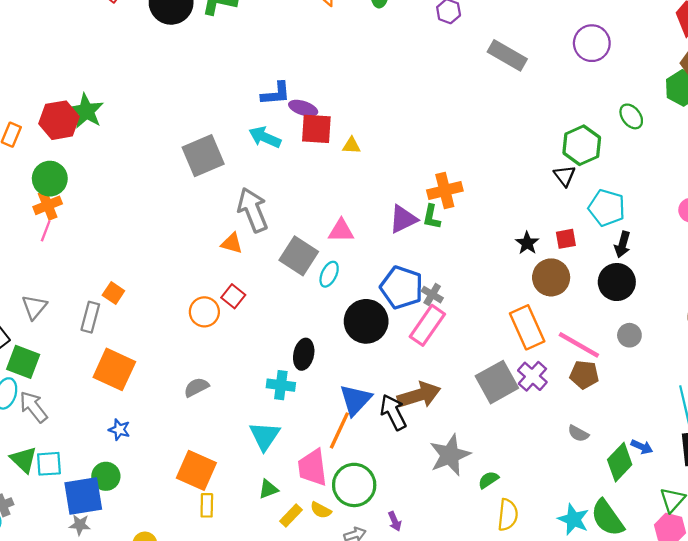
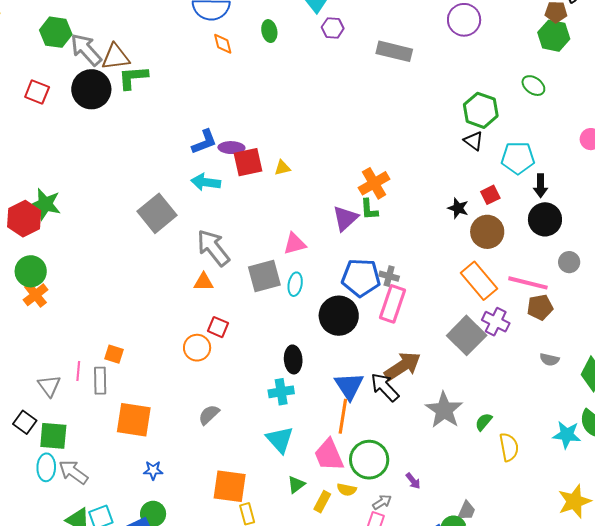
green ellipse: (631, 116) -> (533, 86), moved
pink line: (46, 231) -> (78, 371), moved
gray square: (299, 256) -> (264, 276), turned -32

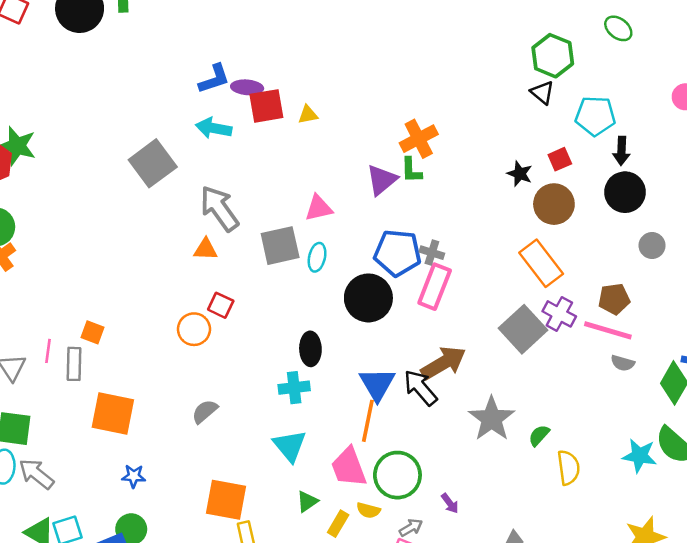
pink line: (528, 283) -> (608, 330), moved

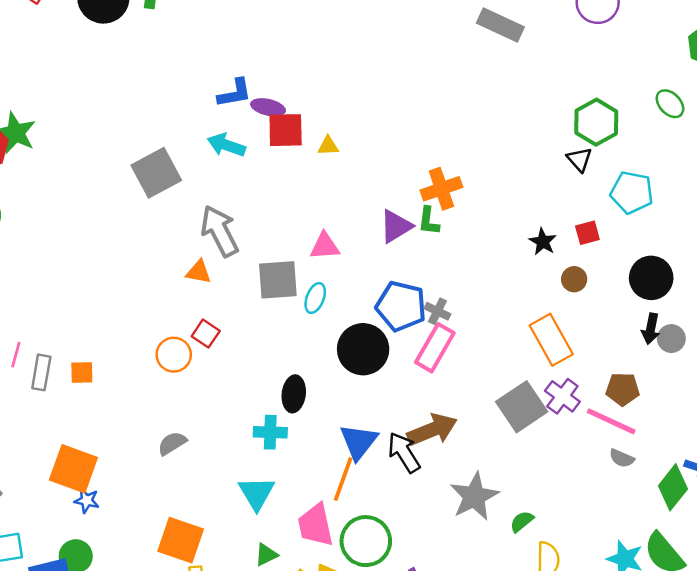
black arrow: (621, 151) -> (651, 329), moved
brown circle: (554, 204) -> (574, 279), size x0.6
orange square: (92, 332) -> (82, 372), moved, turned -30
orange square: (113, 413) -> (73, 469), moved

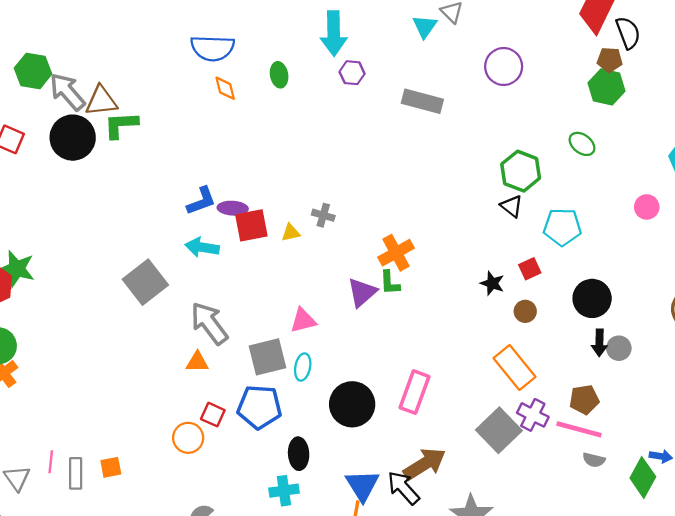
blue pentagon: (401, 306) -> (259, 407), moved
gray cross: (437, 311) -> (323, 215), moved

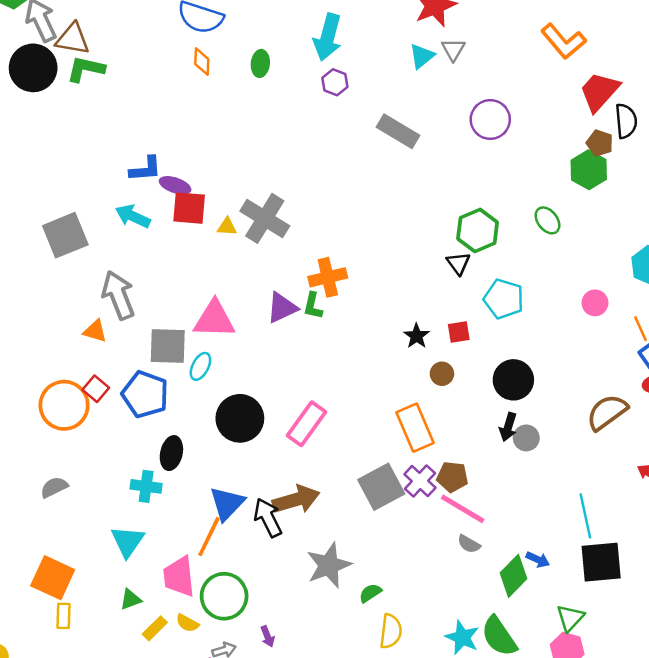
gray cross: (323, 215) -> (265, 218), size x2.0
pink triangle: (303, 320) -> (214, 319), size x1.5
brown pentagon: (584, 400) -> (452, 477), moved
orange circle: (188, 438) -> (64, 405), size x1.5

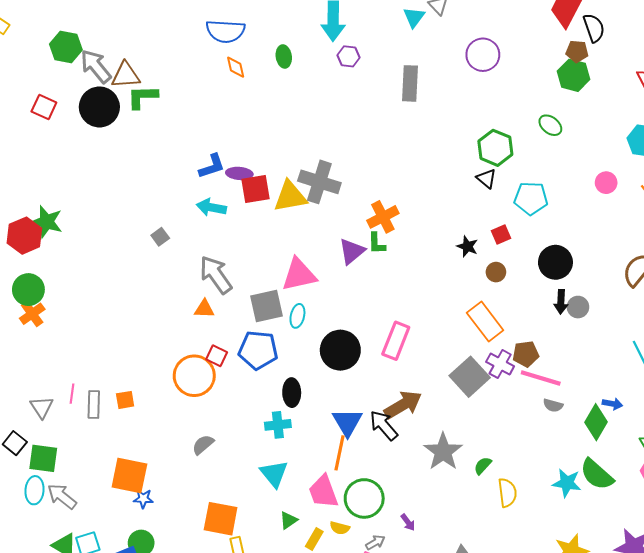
gray rectangle: (398, 131) -> (410, 83), turned 76
yellow triangle: (227, 227) -> (290, 197), size x2.0
gray square: (65, 235) -> (160, 237), size x0.5

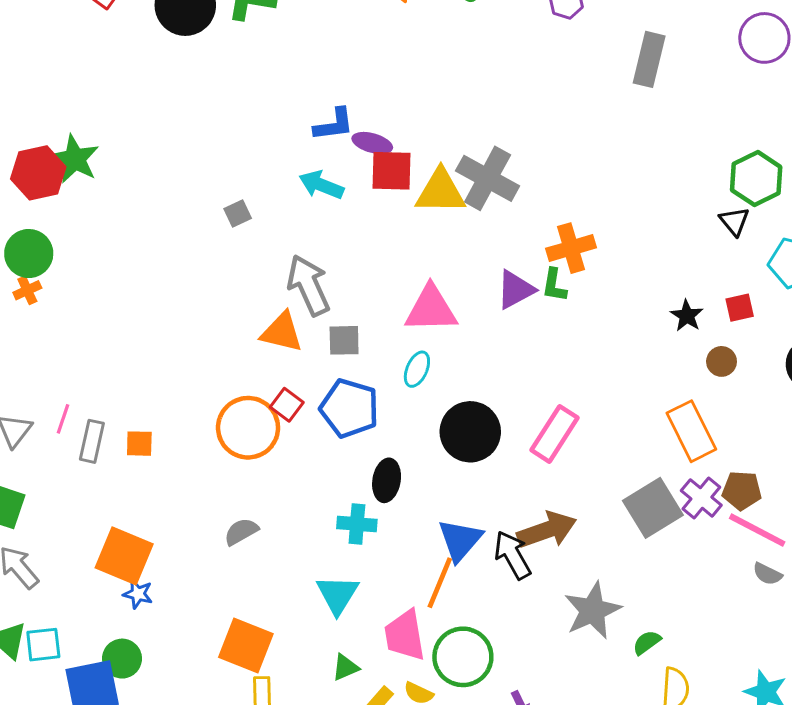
gray square: (267, 306) -> (344, 340), moved, size x0.7
orange triangle: (204, 309) -> (282, 332), size x1.4
orange cross: (32, 314) -> (27, 290), size x0.7

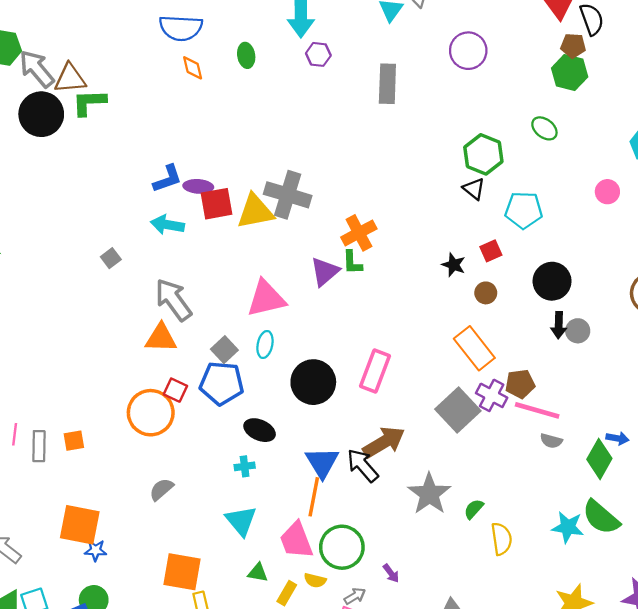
gray square: (344, 340) -> (224, 350), moved, turned -30
black ellipse: (387, 480) -> (260, 430), turned -64
cyan cross: (357, 524) -> (245, 466), size x0.7
green triangle: (345, 667) -> (258, 573), turned 45

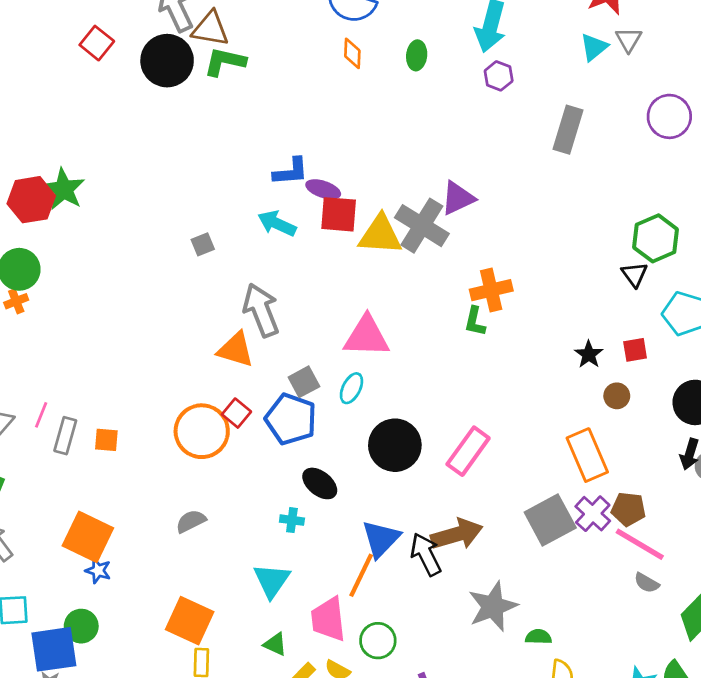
purple triangle: (325, 272) -> (458, 198), moved
green semicircle: (474, 509) -> (538, 637), turned 35
green circle: (342, 547) -> (378, 641), size x0.7

